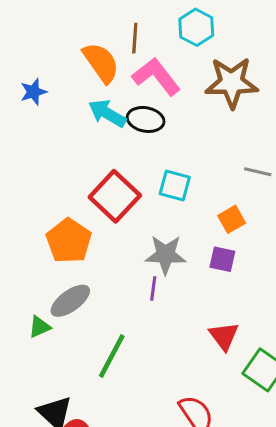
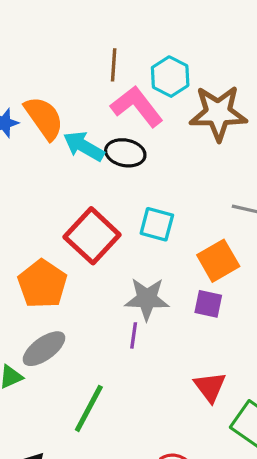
cyan hexagon: (196, 27) -> (170, 77), moved
orange semicircle: (101, 63) -> (44, 118), moved
orange square: (232, 219) -> (218, 261), size x1.4

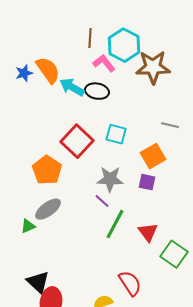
cyan hexagon: (170, 77) -> (124, 45), size x1.4
pink L-shape: (137, 106) -> (104, 63), size x0.7
purple line: (134, 335) -> (102, 201), turned -56
green line: (89, 408) -> (115, 224), moved

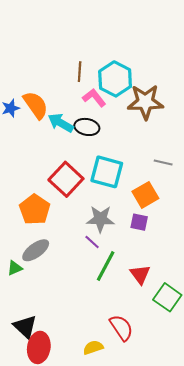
cyan square: (116, 134) -> (107, 172), size x1.5

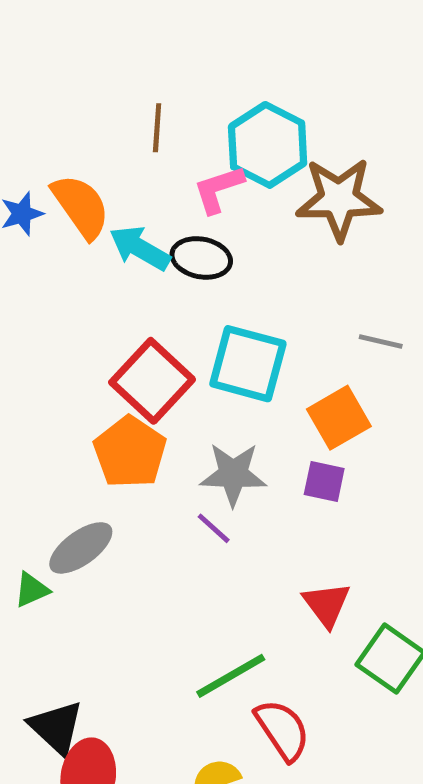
brown line: (80, 72) -> (157, 128), moved
pink L-shape: (94, 98) -> (218, 189), turned -70
orange pentagon: (35, 210) -> (130, 452), moved
green line: (106, 266) -> (231, 676), moved, turned 32

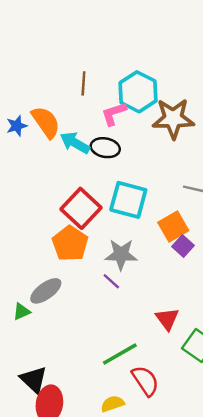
purple square: (324, 482) -> (183, 246), moved, turned 30

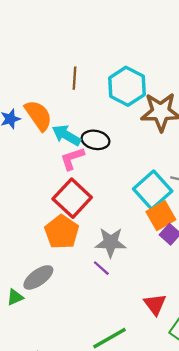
pink L-shape: (114, 114) -> (72, 159), moved
cyan square: (128, 200) -> (153, 190), moved, turned 33

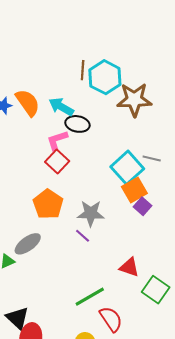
brown line: (75, 78) -> (83, 70), moved
cyan arrow: (66, 135) -> (61, 107), moved
red square: (72, 198) -> (57, 162), moved, size x0.7
red triangle: (155, 304) -> (129, 267), turned -35

